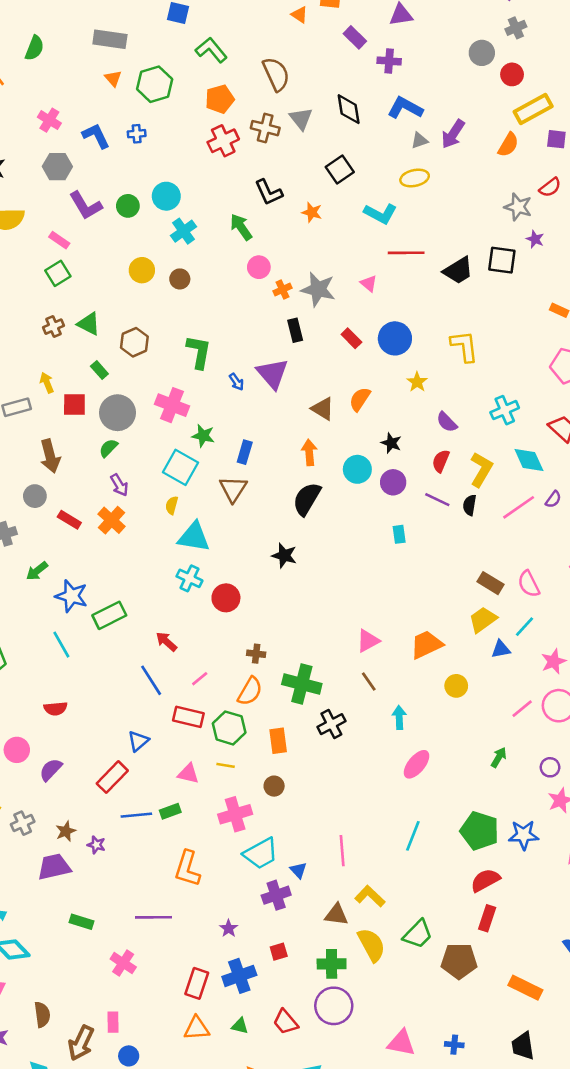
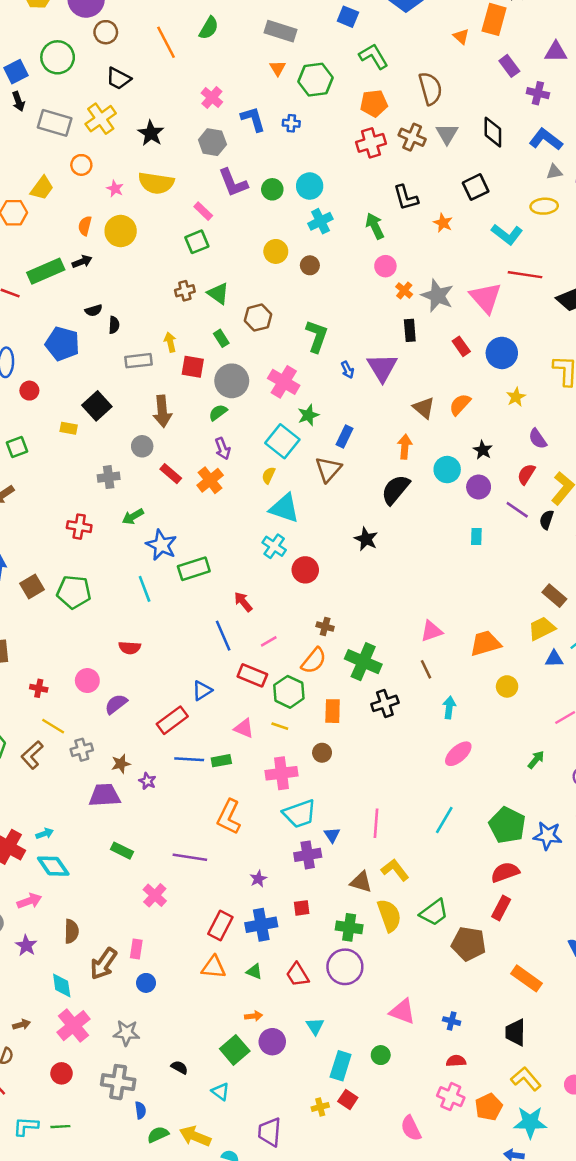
pink triangle: (369, 283) -> (486, 298), size x2.0
orange cross: (283, 289) -> (404, 290), turned -35
green star: (203, 436) -> (308, 415), turned 30

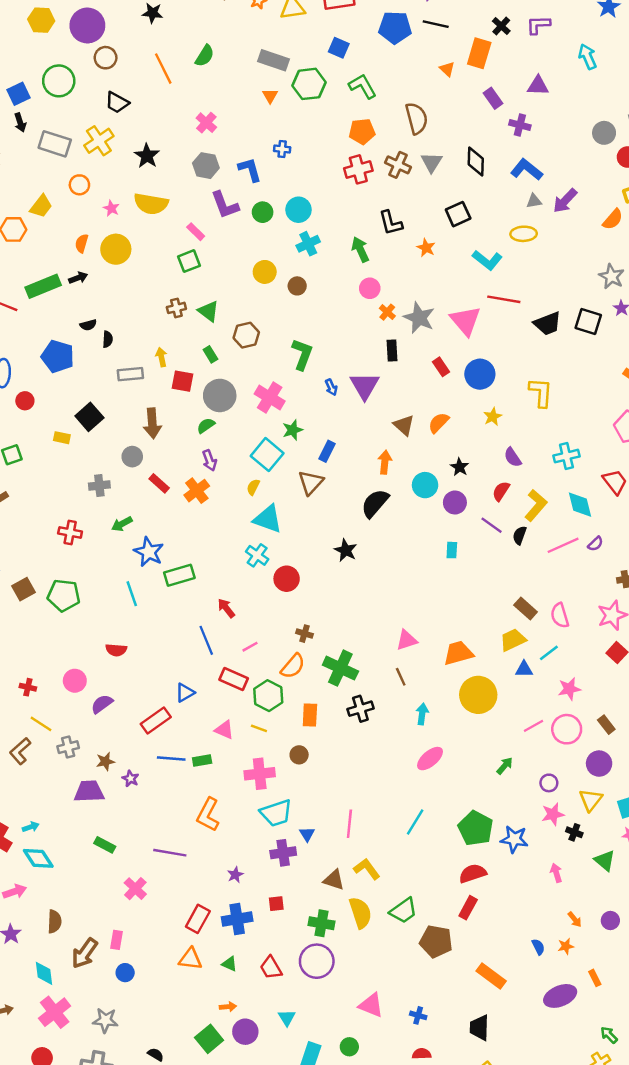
green hexagon: (316, 80) -> (309, 84), moved
blue L-shape: (253, 119) -> (250, 170), moved
yellow circle: (507, 686) -> (478, 695), size x1.8

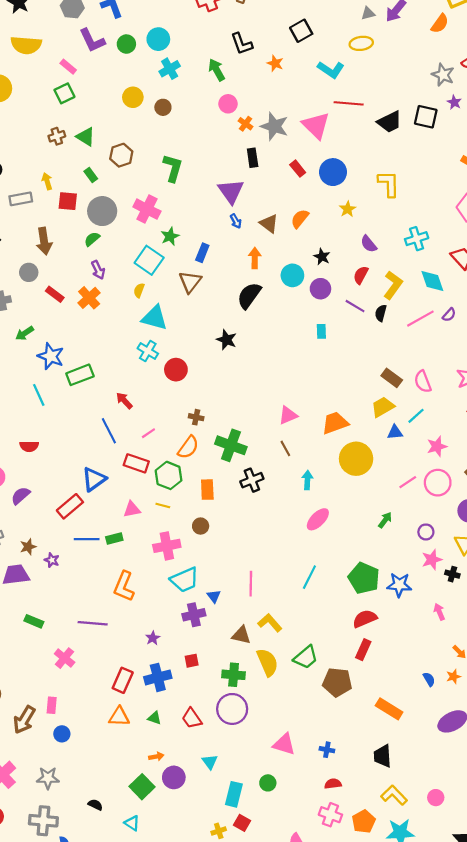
blue arrow: (331, 387) -> (236, 221), moved
blue triangle: (185, 693) -> (94, 479), size x1.4
pink triangle: (224, 730) -> (132, 509), turned -30

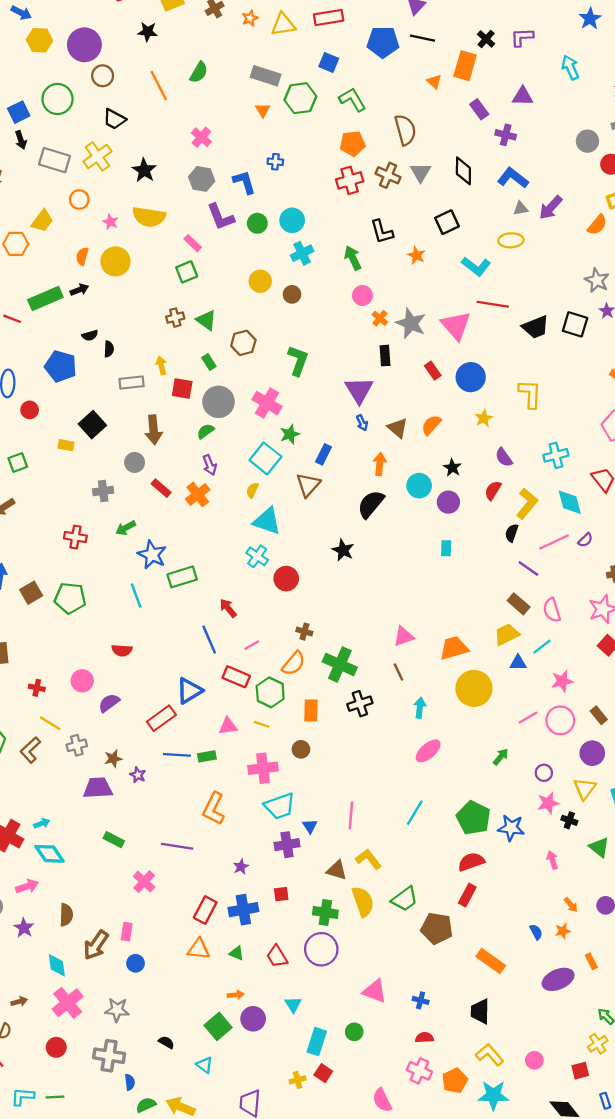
purple line: (355, 306) -> (528, 568), moved

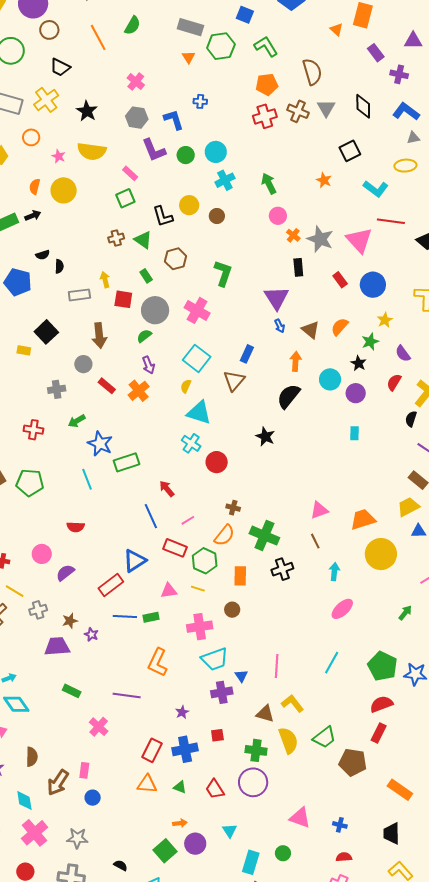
black L-shape: (382, 232) -> (163, 216), moved
green star: (290, 434) -> (370, 342), moved

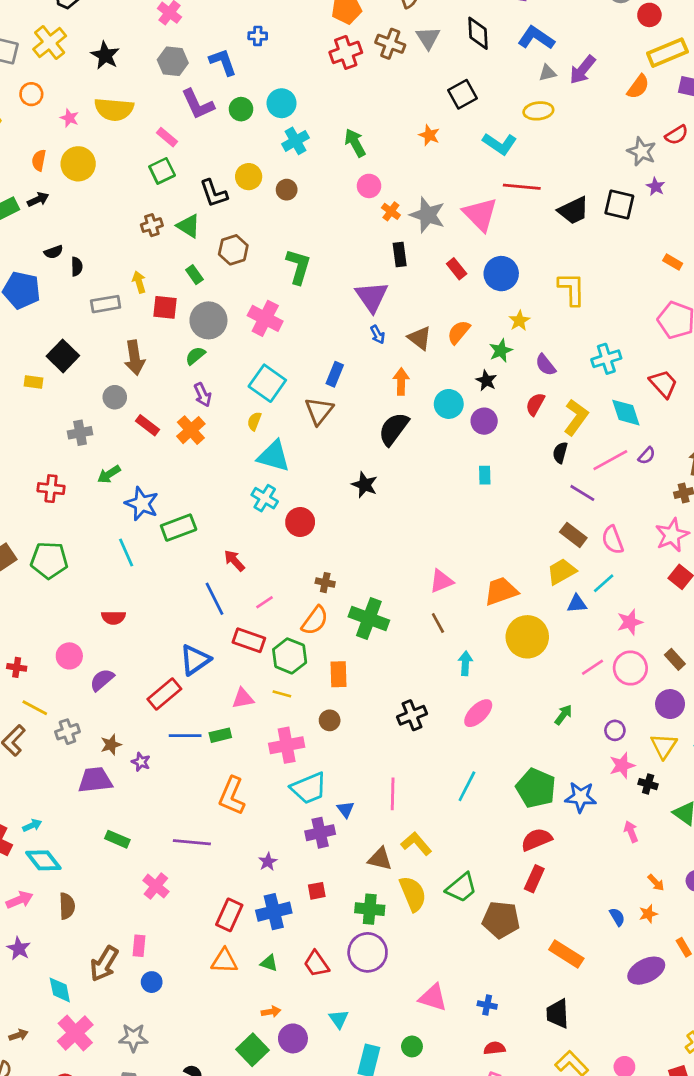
black cross: (282, 569) -> (412, 715), moved
brown semicircle: (32, 757) -> (67, 906), moved

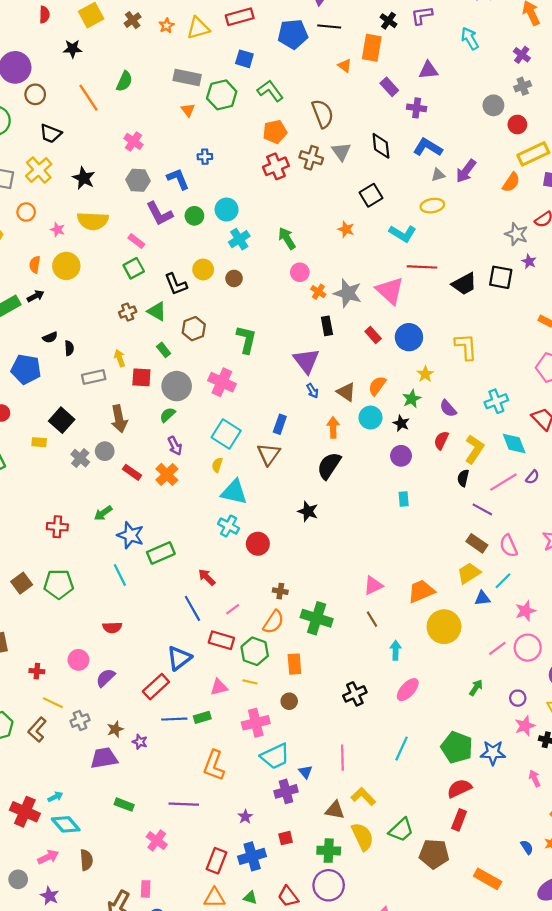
cyan circle: (449, 404) -> (370, 418), moved
gray cross: (80, 433) -> (80, 458), moved, turned -36

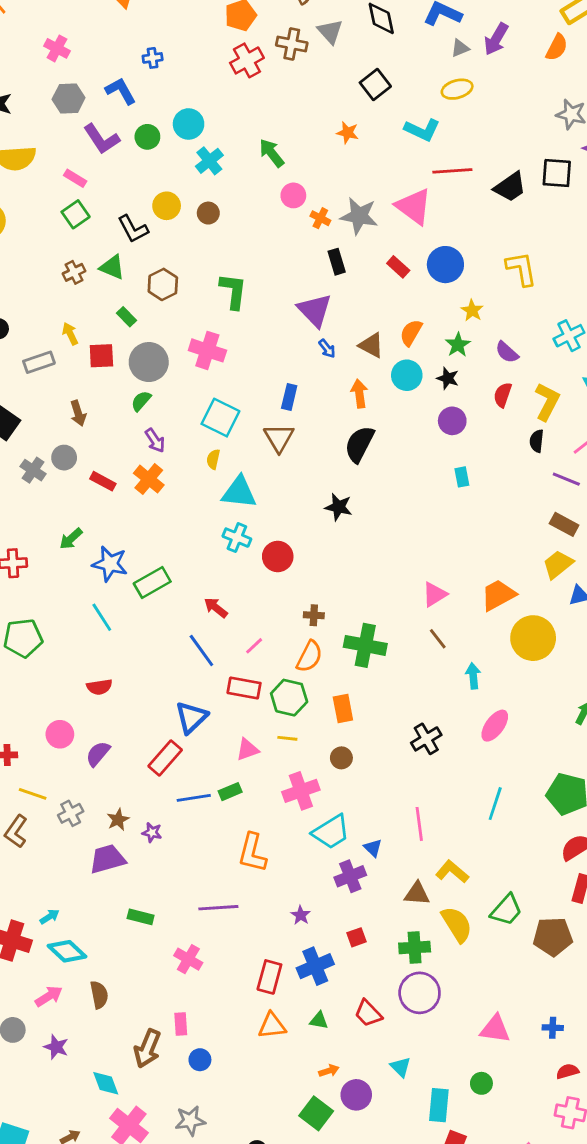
brown arrow: (119, 419) -> (78, 413), size x0.7

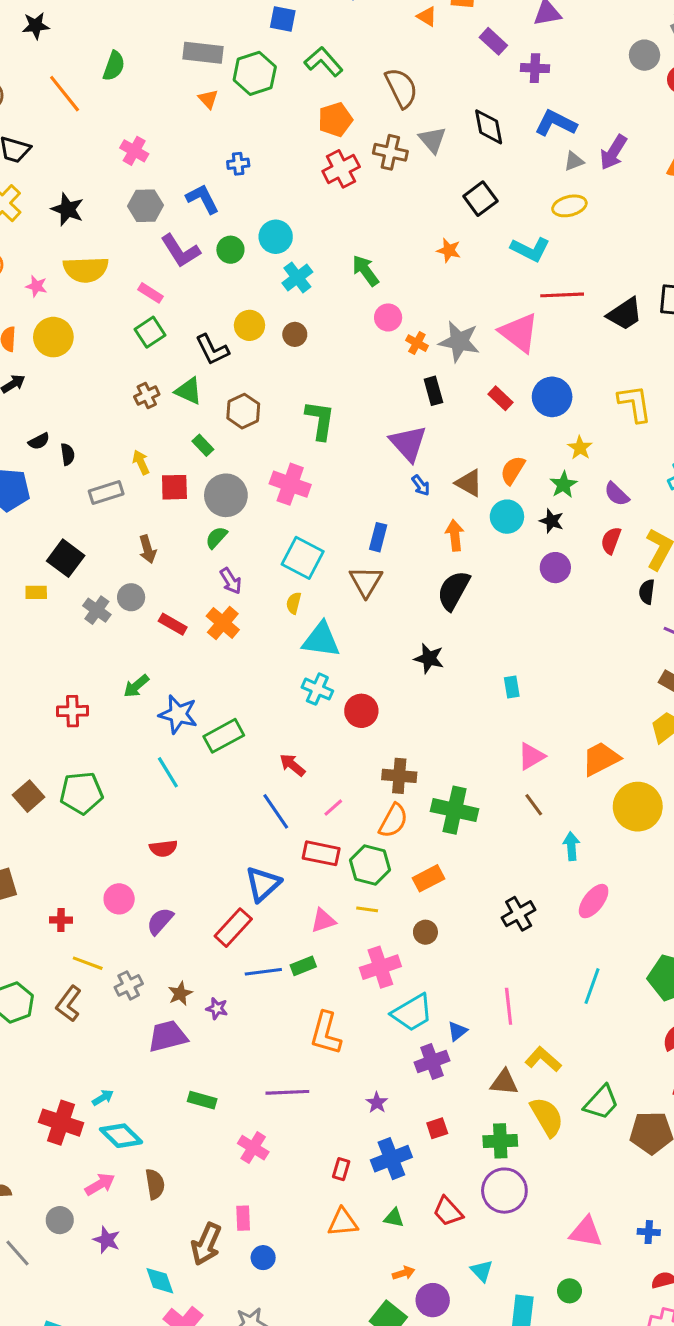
cyan rectangle: (462, 477) -> (512, 687), moved
brown cross: (314, 615) -> (399, 776), size x1.5
orange rectangle: (343, 708) -> (428, 878), turned 72
blue triangle: (373, 848) -> (457, 1031), turned 36
red rectangle: (269, 977) -> (341, 1169), size x0.6

